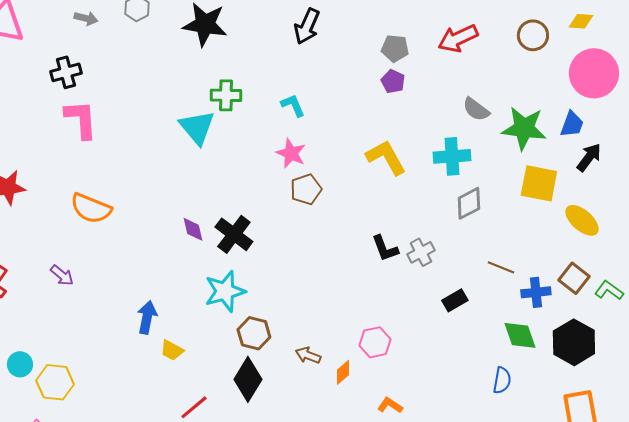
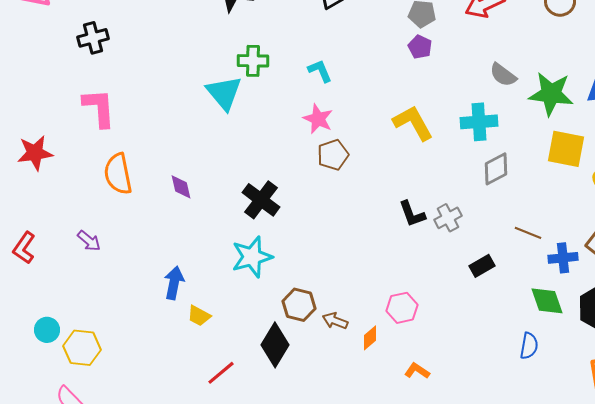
pink L-shape: (81, 119) -> (99, 108), moved
orange semicircle: (91, 208) -> (118, 174), turned 57
purple diamond: (193, 229) -> (181, 187), moved
brown hexagon: (254, 333) -> (299, 305), moved

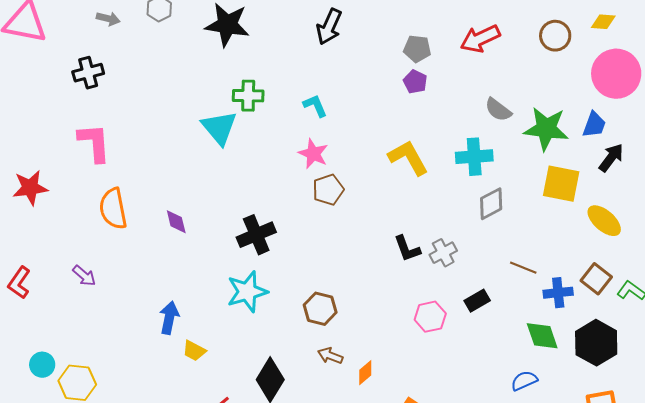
black cross: (261, 200) -> (256, 235), turned 30
brown hexagon: (299, 305) -> (320, 309), moved
pink hexagon: (402, 308) -> (430, 317), moved
blue semicircle: (529, 346) -> (524, 381), turned -124

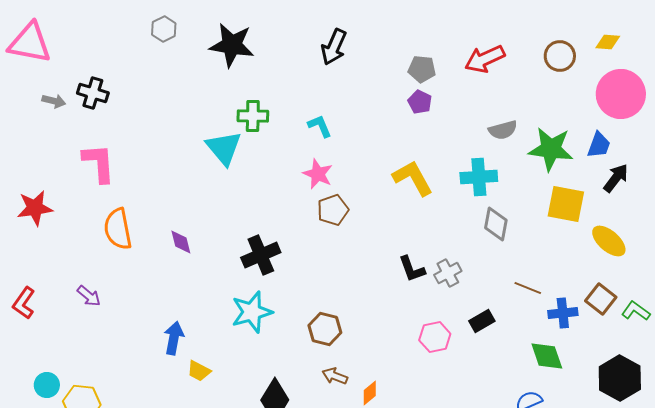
gray arrow: (108, 19) -> (54, 101), moved
black cross: (88, 73) -> (93, 93), turned 32
gray semicircle: (498, 110) -> (503, 130), turned -52
gray diamond: (491, 204) -> (496, 224), turned -52
black hexagon: (596, 343) -> (620, 378), moved

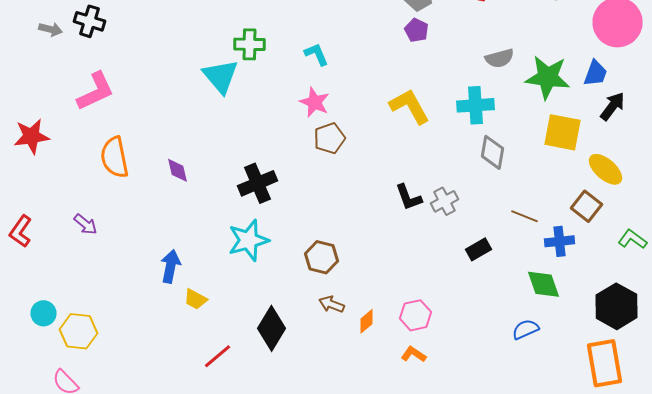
pink L-shape: (99, 163) -> (96, 91), turned 69
brown square: (601, 299) -> (586, 206), moved
pink hexagon: (435, 337) -> (416, 315), moved

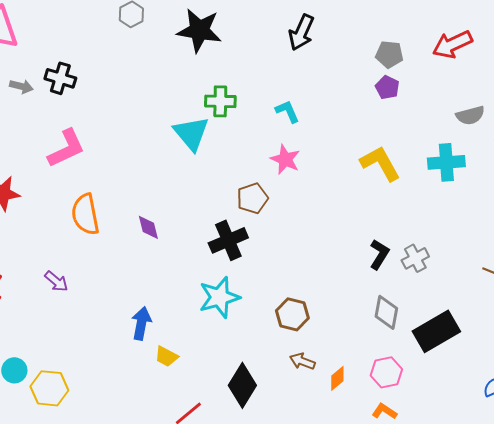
brown pentagon: (330, 138) -> (252, 198), moved
gray diamond: (492, 152) -> (386, 312), moved
black L-shape: (408, 197) -> (379, 254), turned -128
black rectangle: (478, 249) -> (436, 331), moved, size x1.8

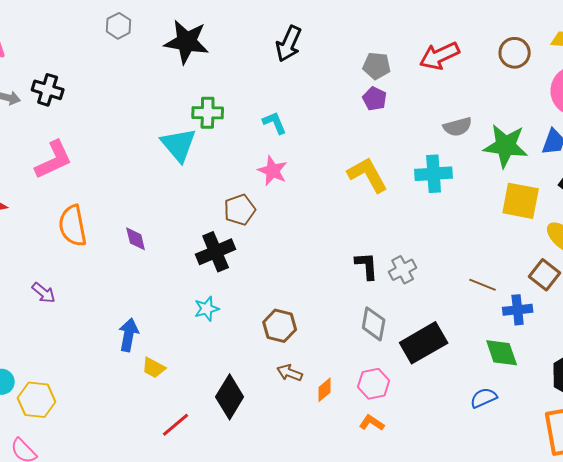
black L-shape: (379, 254) -> (367, 266), turned -36
cyan star: (219, 297) -> (207, 309), size x0.6

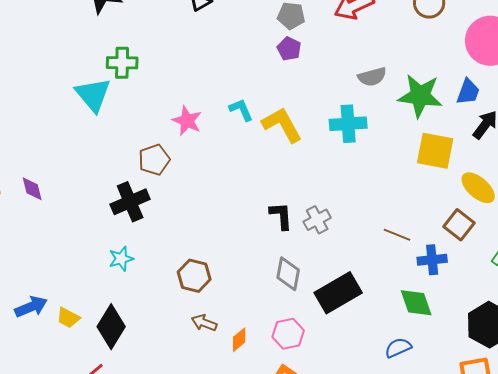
cyan L-shape: (275, 123) -> (241, 110), moved
purple diamond: (136, 239) -> (32, 189), moved
blue arrow: (129, 335) -> (31, 307), moved, turned 56
black diamond: (230, 397) -> (111, 327), moved

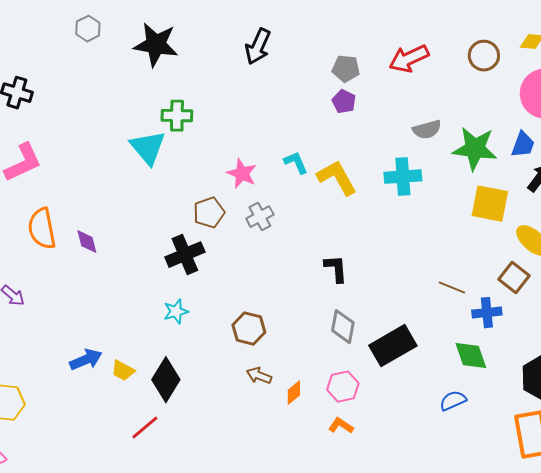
gray cross: (317, 220) -> (260, 217), moved

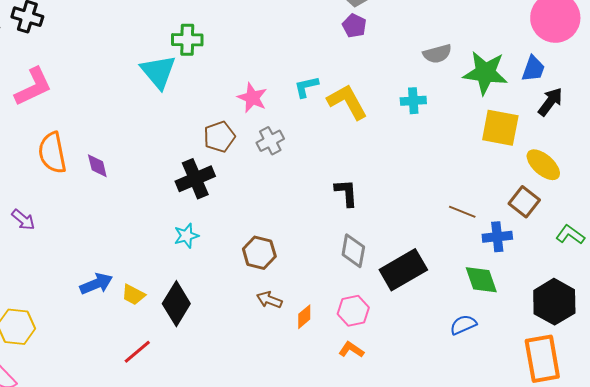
cyan L-shape: (296, 163) -> (306, 87), turned -80
cyan cross: (403, 177) -> (413, 101), size x0.7
red line: (145, 428) -> (137, 352), moved

